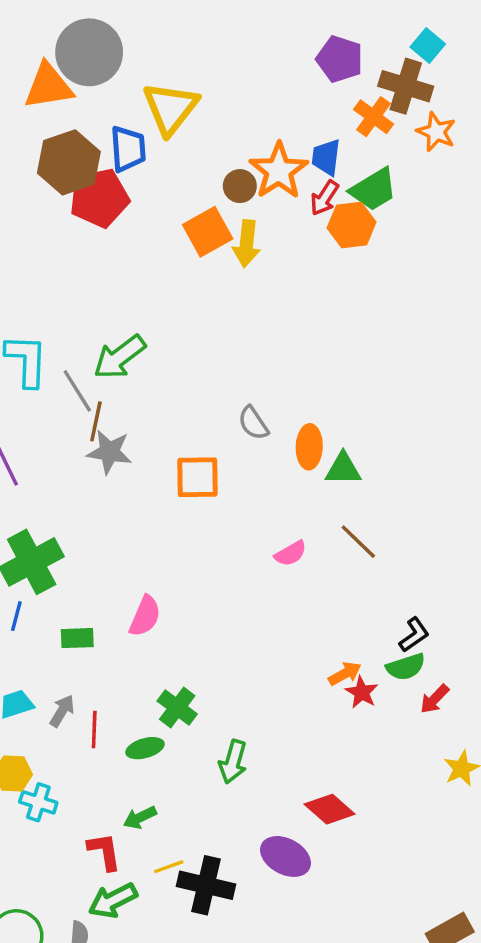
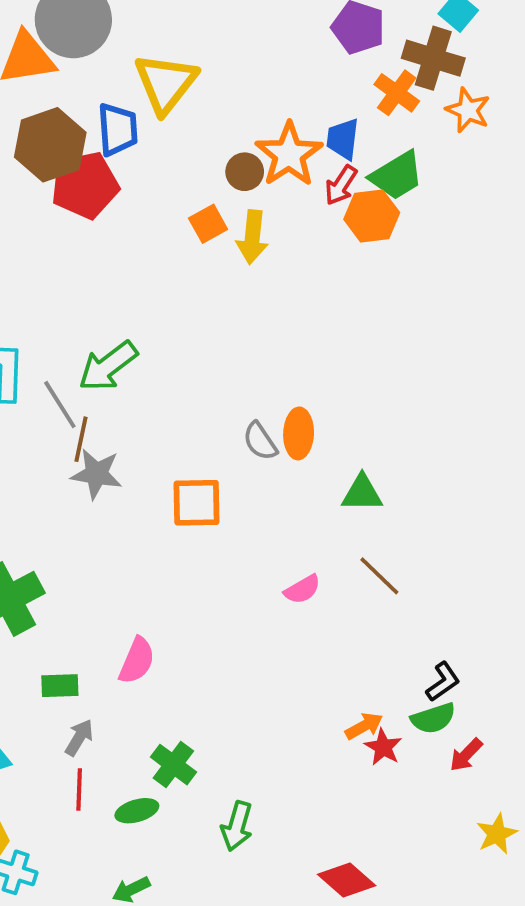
orange square: (208, 232) -> (208, 224), size x0.7
orange ellipse: (309, 447) -> (299, 433), moved
gray arrow: (62, 711) -> (79, 738), moved

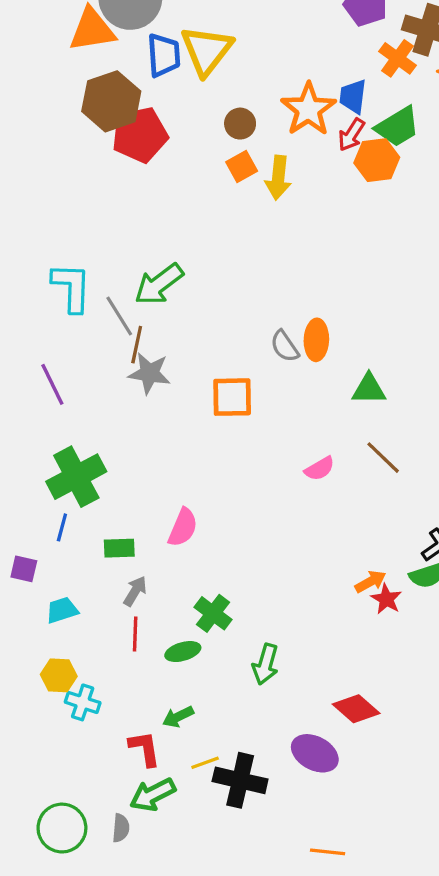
blue trapezoid: (118, 129) -> (164, 55), moved
brown circle: (245, 172) -> (240, 124), moved

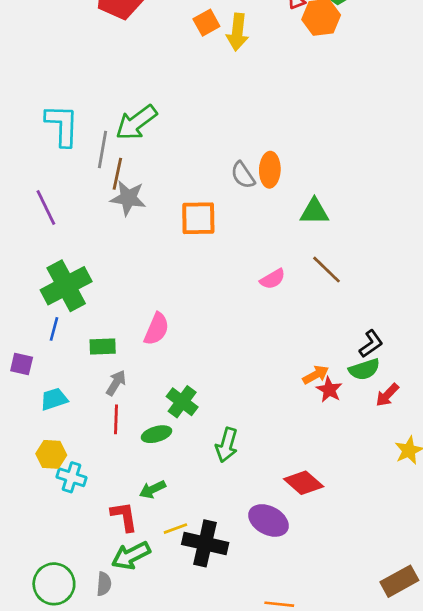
gray line: (119, 316) -> (103, 149), turned 42

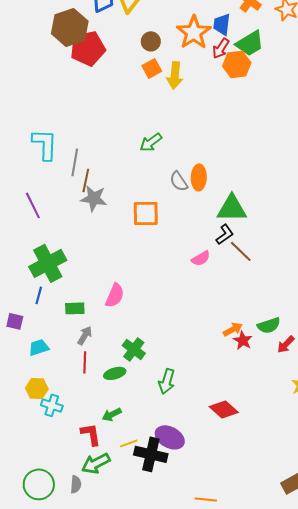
green arrow: (136, 122) -> (151, 142), moved, size x0.7
green triangle: (314, 212) -> (232, 208), size x1.4
black L-shape: (371, 344) -> (225, 234), moved
purple ellipse: (268, 520) -> (170, 437), moved

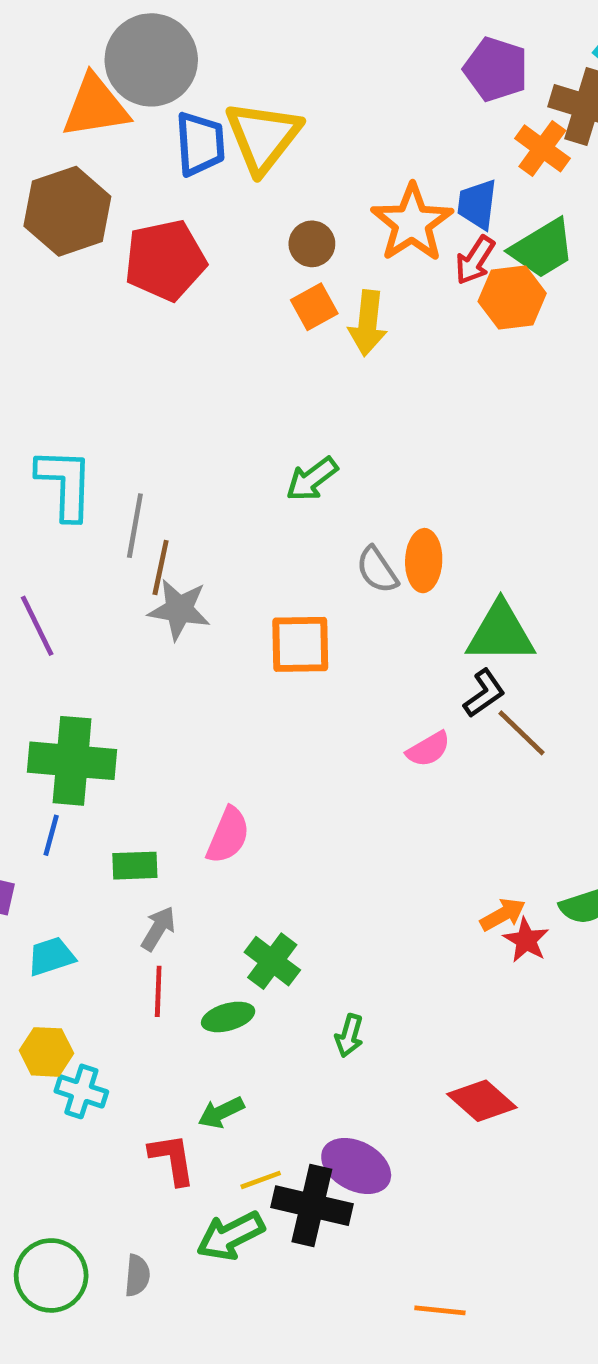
brown hexagon: (70, 27) -> (67, 211), moved
green cross: (48, 263) -> (72, 761), turned 33
green arrow: (167, 381) -> (349, 1036), size x0.7
green arrow: (96, 463) -> (230, 1236), moved

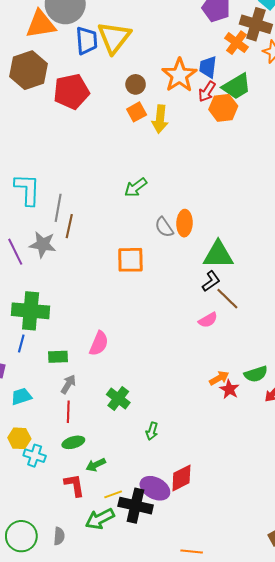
gray star: (179, 609) -> (43, 245), moved
pink semicircle: (428, 749) -> (208, 320), moved
green ellipse: (228, 1017) -> (73, 442), moved
red diamond: (482, 1101) -> (181, 478), moved, turned -68

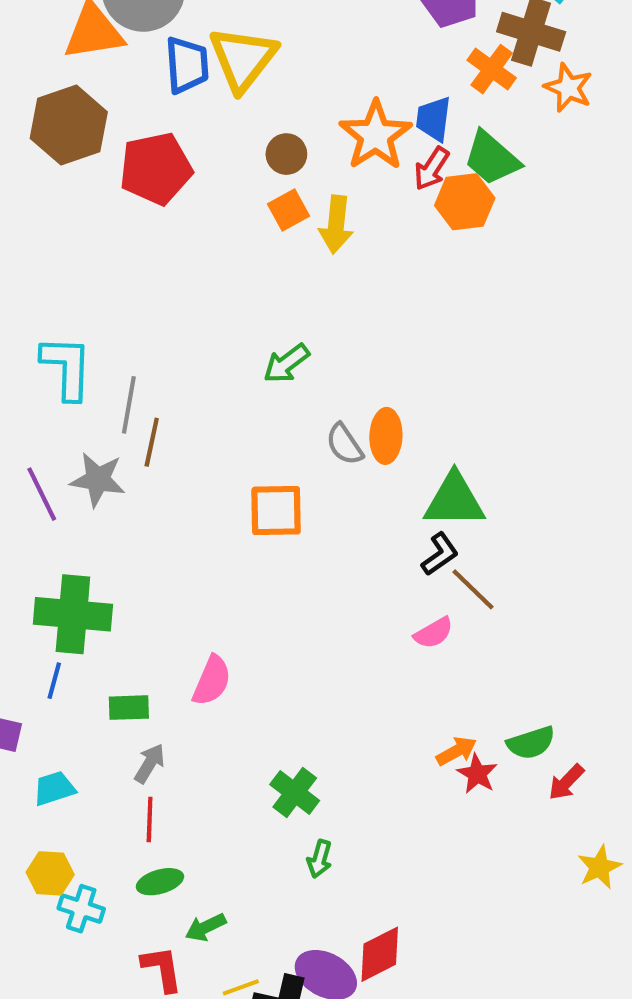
green trapezoid: (237, 86) -> (492, 158), turned 72
green cross: (118, 399) -> (295, 793), moved

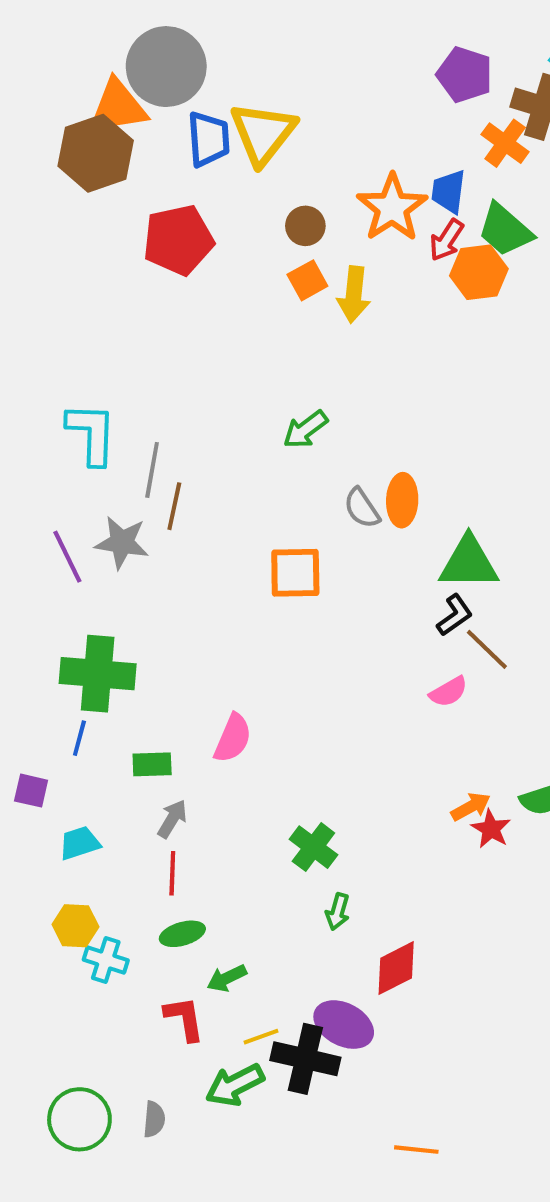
brown hexagon: (69, 125) -> (96, 153), moved
red diamond: (380, 954) -> (396, 968), moved

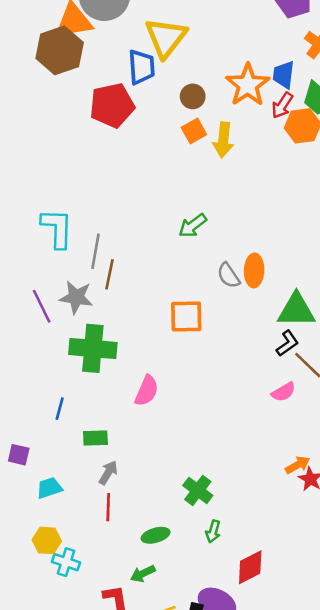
blue trapezoid: (209, 139) -> (141, 67), moved
green cross: (98, 674) -> (93, 348), moved
blue line: (79, 738) -> (60, 409), moved
pink semicircle: (233, 738) -> (147, 391), moved
green ellipse: (182, 934) -> (156, 535), moved

